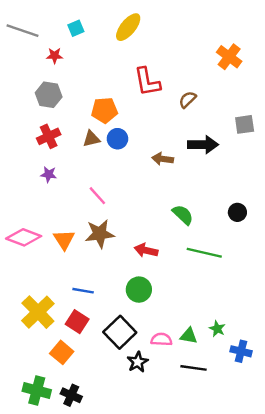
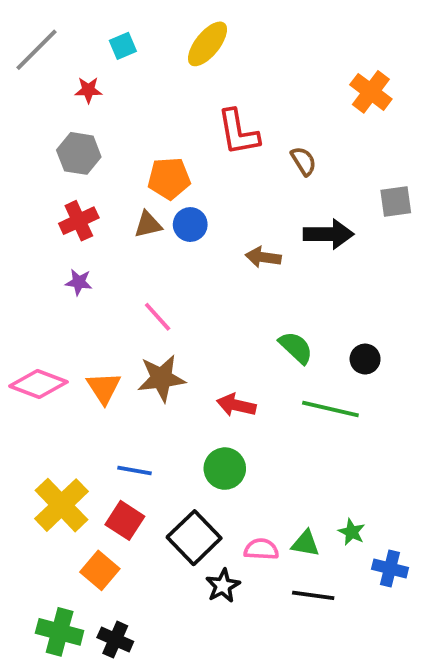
gray line: (22, 31) -> (37, 50), turned -64
brown semicircle: (188, 100) -> (304, 161), turned 102
black circle: (237, 212) -> (365, 359), moved

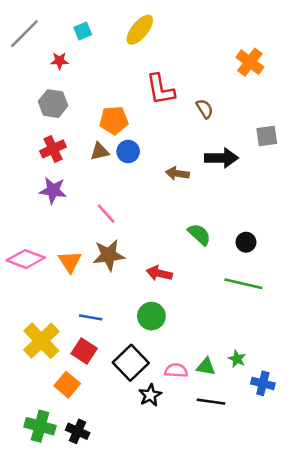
purple star: (79, 282) -> (53, 190), size x1.5
green line: (330, 409) -> (243, 284), moved

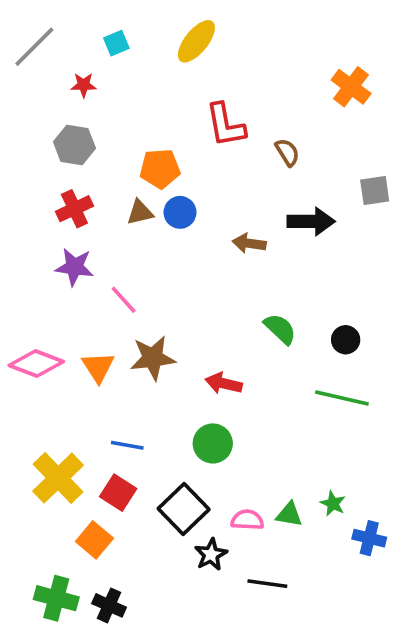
pink line: (106, 214) -> (124, 300), moved
black line: (211, 402) -> (267, 584), moved

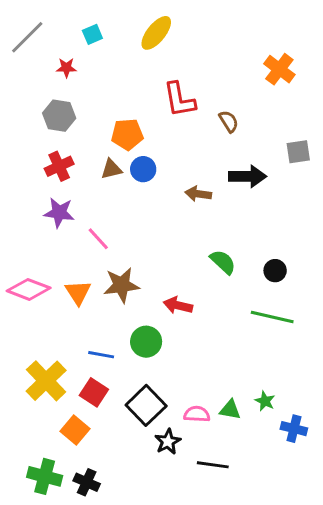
green circle: (213, 443) -> (146, 342), moved

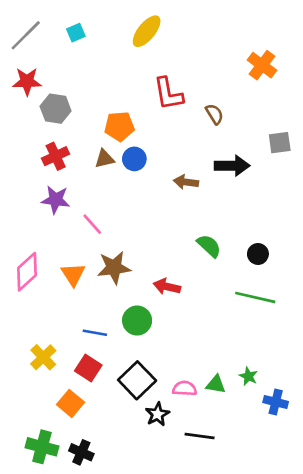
cyan square: (92, 34) -> (76, 33), moved
red star: (66, 68) -> (27, 81), moved, size x1.5
pink diamond: (29, 289) -> (27, 272), turned -63
yellow cross: (46, 381) -> (43, 357), size x0.7

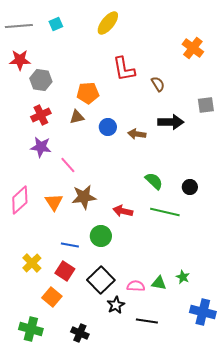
gray line: (26, 35) -> (19, 26), turned 40
blue circle: (134, 159) -> (108, 127), moved
green line: (255, 297) -> (165, 212), moved
blue cross: (276, 402) -> (203, 312), moved, size x1.4
black cross: (81, 452) -> (80, 333), moved

